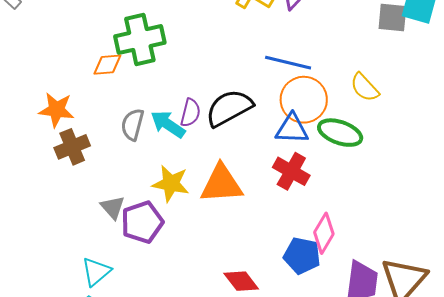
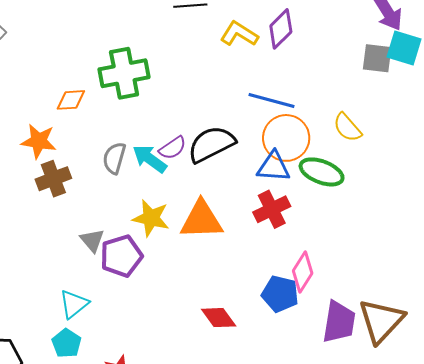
orange diamond: (107, 65) -> (71, 100), moved
purple semicircle: (190, 113) -> (173, 148), turned 40
red cross: (291, 171) -> (272, 209), turned 33

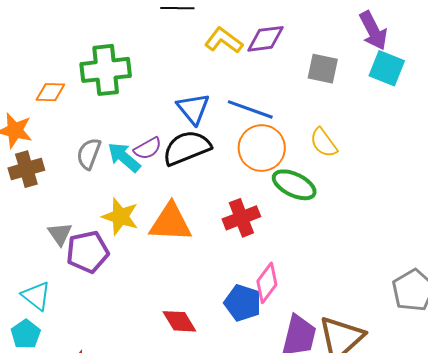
purple diamond: (281, 29) -> (266, 39), turned 33
gray square: (377, 58) -> (323, 69), moved
blue triangle: (274, 167) -> (193, 109), moved, turned 42
cyan triangle: (74, 304) -> (36, 296), turned -48

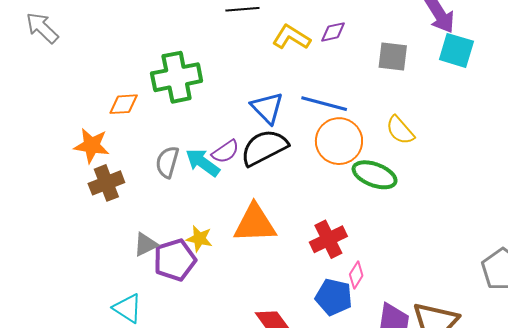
purple diamond: (266, 39) -> (333, 32), size x0.7
yellow star: (120, 216) -> (199, 239), moved, size x0.7
red cross: (241, 218) -> (328, 239), moved
gray triangle: (60, 234) -> (146, 244), turned 44
pink diamond: (267, 283) -> (356, 275), size x0.7

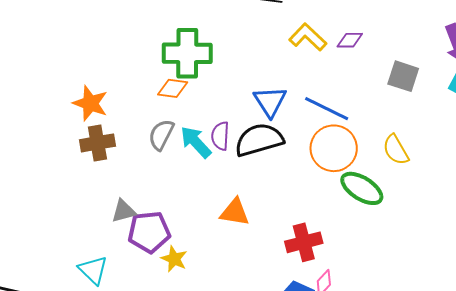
orange diamond: (124, 104) -> (173, 88), moved
purple semicircle: (225, 152) -> (220, 136), turned 116
orange triangle: (255, 223) -> (235, 212), size x0.7
yellow star: (199, 239) -> (174, 259), moved

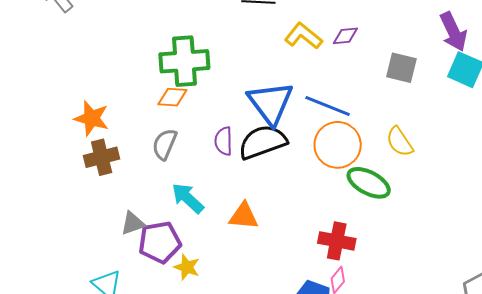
blue triangle: (270, 101) -> (271, 103), size x1.4
cyan arrow: (196, 142) -> (188, 198), moved
red cross: (304, 242) -> (337, 241), moved, turned 30

